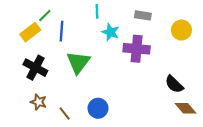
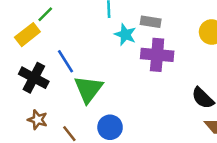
gray rectangle: (143, 15) -> (151, 22), moved
blue line: (62, 31) -> (66, 61), moved, turned -36
green triangle: (78, 62) -> (88, 89), moved

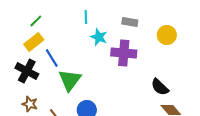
gray rectangle: (151, 22) -> (130, 22), moved
yellow rectangle: (27, 35) -> (34, 42), moved

